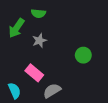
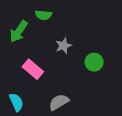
gray star: (39, 41) -> (63, 46), moved
pink rectangle: (34, 73) -> (33, 69), moved

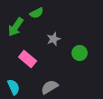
green semicircle: (43, 15) -> (37, 13), turned -32

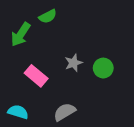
gray star: (54, 39) -> (74, 63), moved
cyan semicircle: (14, 87) -> (18, 112), turned -49

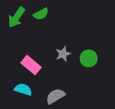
green arrow: (21, 34) -> (17, 17), moved
cyan semicircle: (18, 112) -> (23, 89), moved

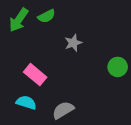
gray star: (63, 54) -> (73, 43), moved
green circle: (89, 58) -> (118, 67), moved

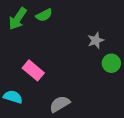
gray star: (73, 43) -> (96, 40), moved
cyan semicircle: (26, 102) -> (13, 97), moved

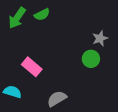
gray star: (96, 40) -> (100, 38), moved
green circle: (111, 63) -> (91, 59), moved

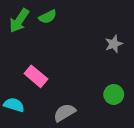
green circle: (91, 59) -> (114, 94), moved

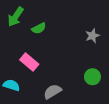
green semicircle: (48, 17) -> (39, 28), moved

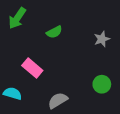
green semicircle: (39, 28) -> (54, 32), moved

